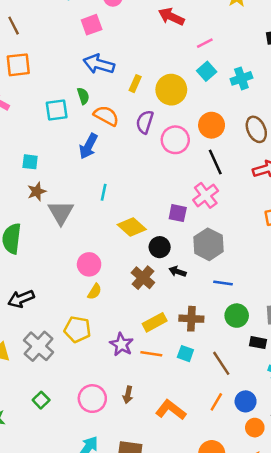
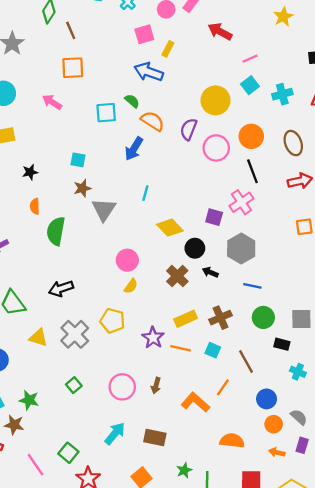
yellow rectangle: (135, 84) -> (168, 49), moved
green semicircle: (83, 96) -> (132, 101), turned -35
brown cross: (191, 319) -> (220, 318), turned -30
orange line: (216, 402) -> (223, 387), moved

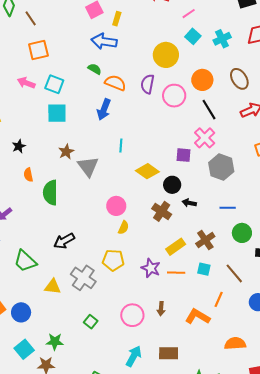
cyan square: (106, 113) -> (54, 84), moved, turned 36
cyan square: (78, 160) -> (57, 113), moved, size x1.5
gray hexagon: (241, 249) -> (221, 167), moved

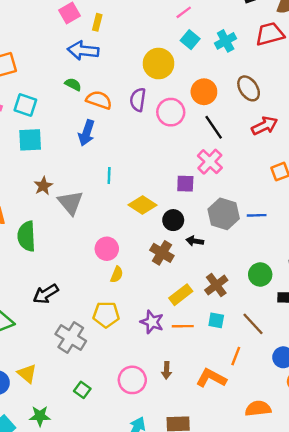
gray hexagon: (221, 167) -> (224, 214), moved
blue line: (228, 208) -> (257, 215), moved
yellow triangle: (53, 287) -> (27, 374), moved, turned 36

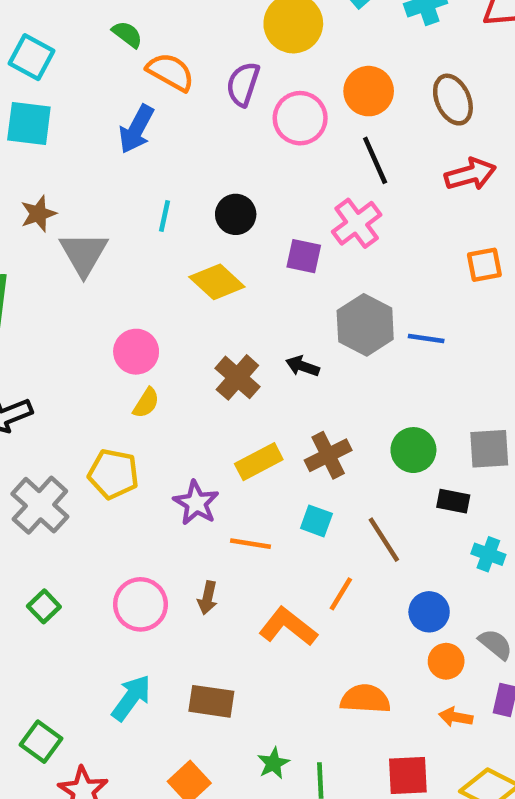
black circle: (173, 220) -> (236, 214), moved
orange line: (183, 326) -> (250, 544), moved

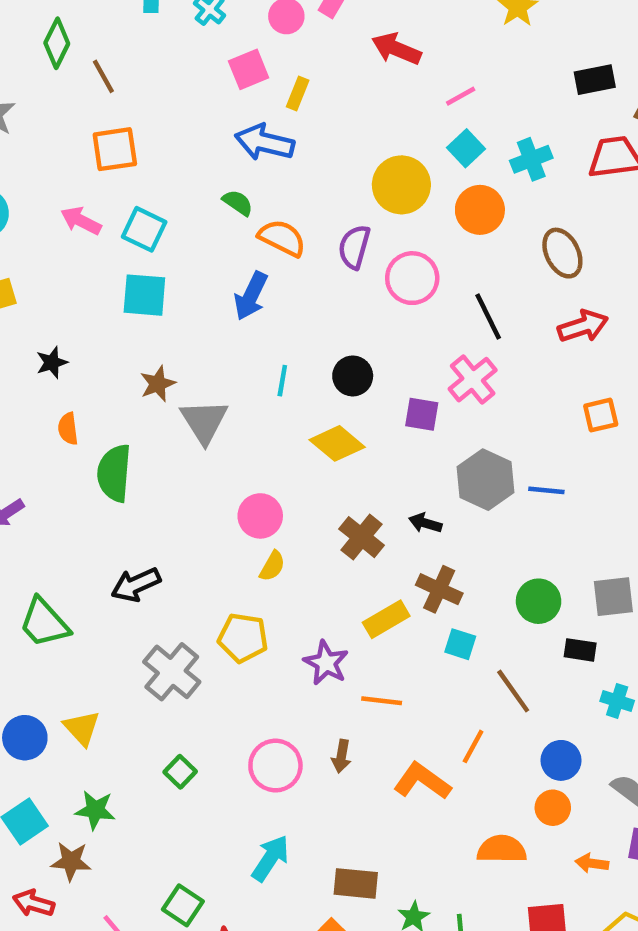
orange circle: (369, 91) -> (480, 210), moved
brown cross: (328, 455) -> (439, 589), moved, turned -36
cyan square: (316, 521) -> (460, 644), moved
orange circle: (446, 661) -> (553, 808), moved
brown rectangle: (211, 701) -> (356, 883), moved

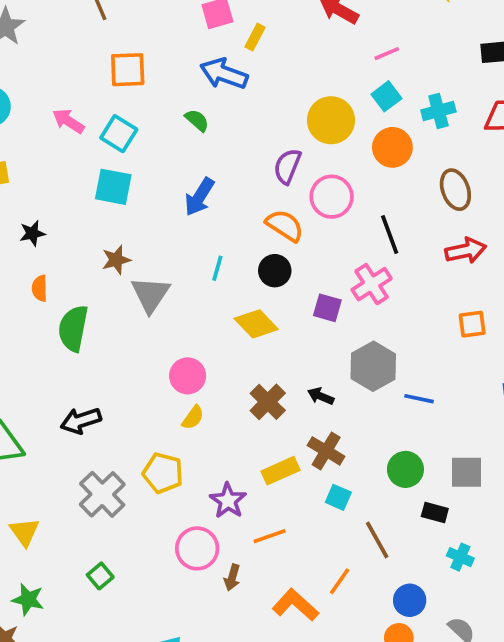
orange square: (115, 149) -> (128, 70), moved
orange semicircle: (282, 238) -> (285, 226), moved
blue line: (546, 490) -> (419, 399), moved
orange line: (382, 701) -> (270, 536), turned -32
pink circle: (275, 766) -> (197, 548), moved

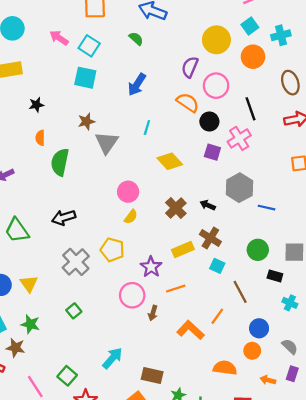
black circle: (275, 271) -> (209, 122), moved

